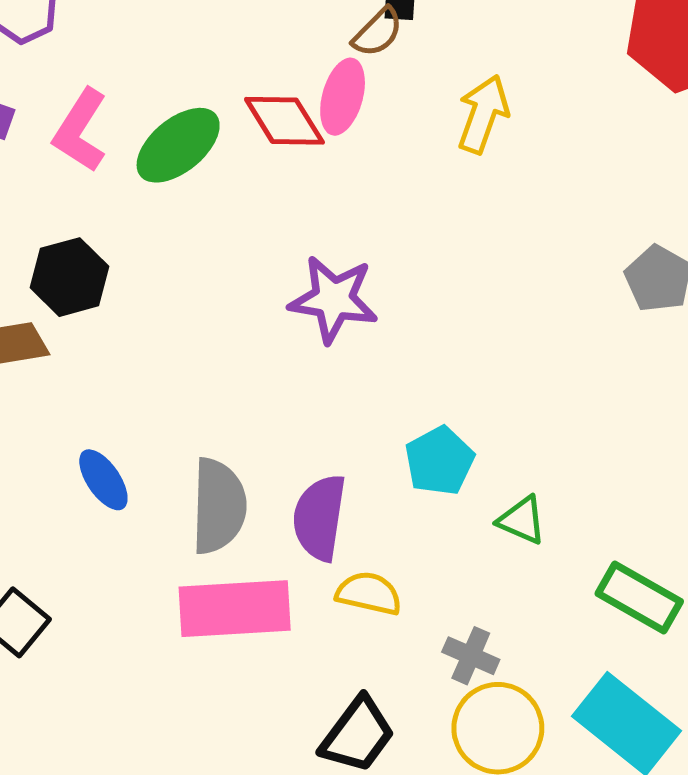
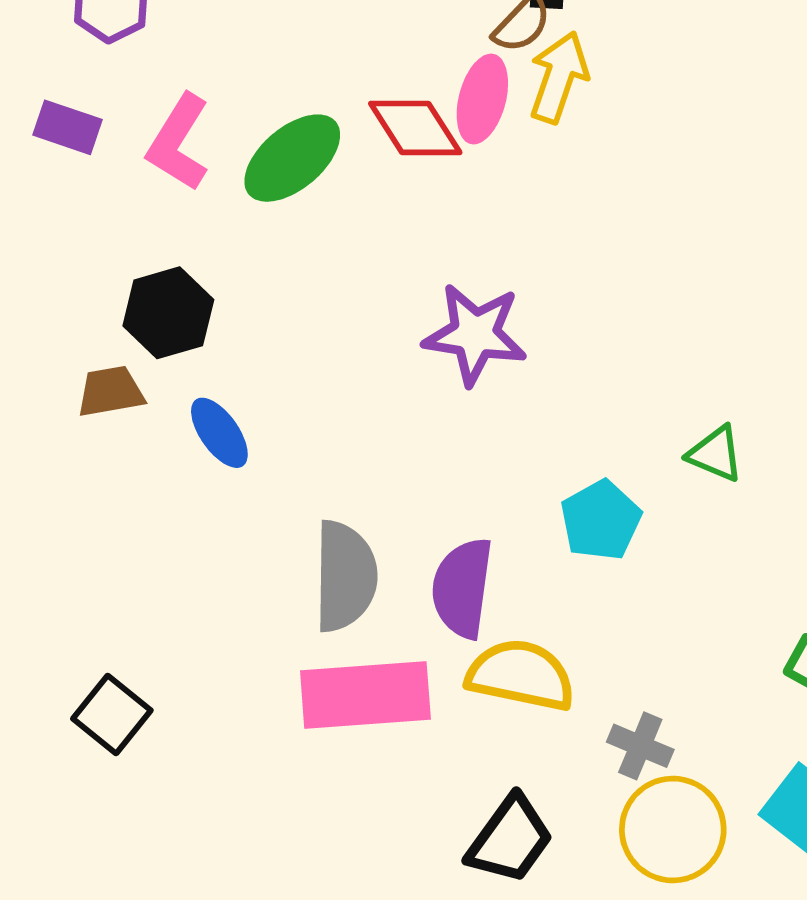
yellow arrow: (483, 114) -> (559, 77), moved
blue ellipse: (103, 480) -> (219, 433), moved
green triangle: (522, 520) -> (715, 454), moved
yellow semicircle: (369, 593) -> (521, 675), size x1.4

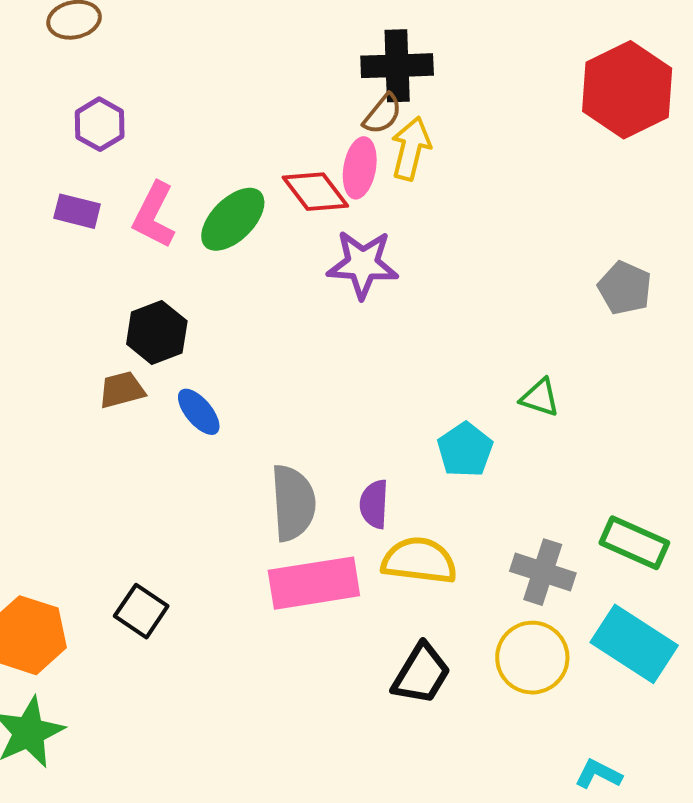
purple star: (475, 334) -> (363, 264), moved
purple semicircle: (462, 588) -> (374, 504), size x0.7
gray cross: (640, 746) -> (543, 572), moved, size x1.4

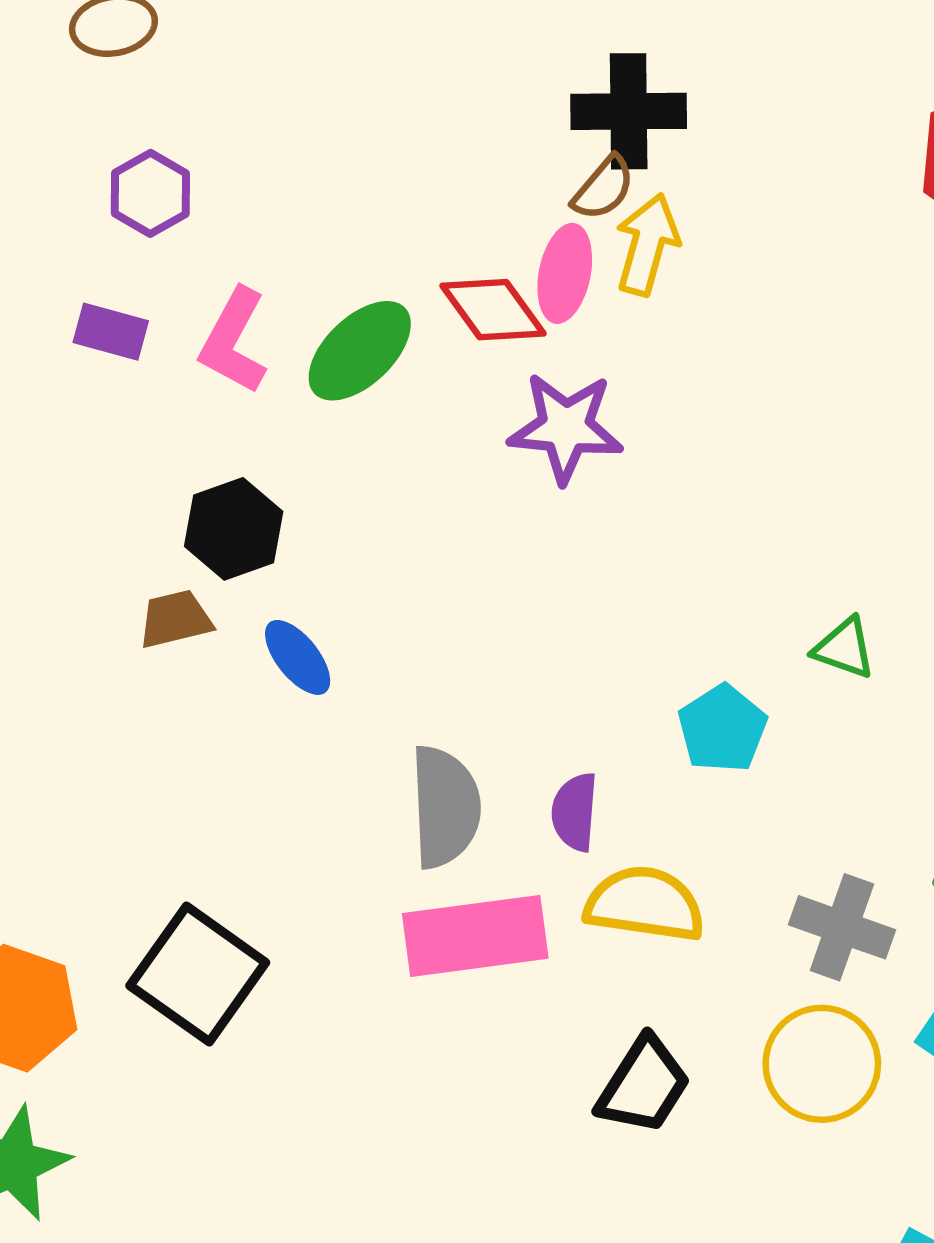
black square: (141, 611) -> (198, 974), size x1.6

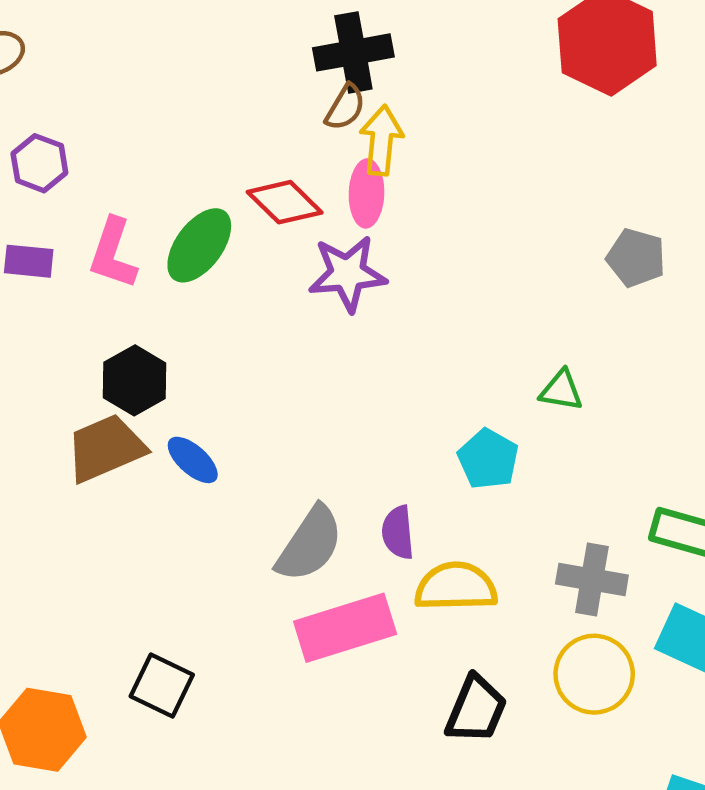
pink ellipse: (565, 273) -> (366, 193), moved
brown trapezoid: (175, 619) -> (106, 448), size x1.6
gray semicircle: (445, 807) -> (310, 544), turned 46
black square: (198, 974) -> (162, 686), size x0.7

